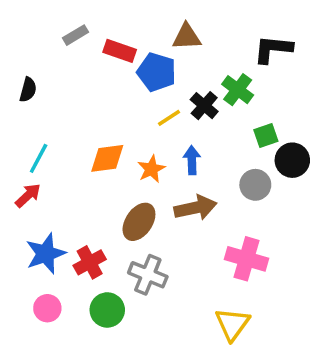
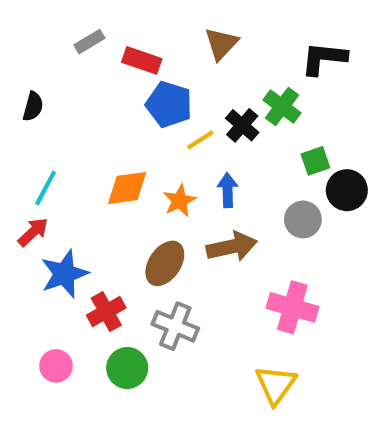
brown triangle: (187, 37) -> (221, 44), turned -44
blue pentagon: (157, 72) -> (169, 104), moved
blue star: (46, 254) -> (64, 274), moved

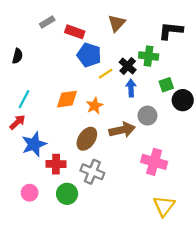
green cross: (282, 106) -> (149, 56), turned -30
blue arrow: (228, 190) -> (131, 88), moved
gray circle: (303, 219) -> (147, 116), moved
red cross: (106, 312) -> (56, 164), turned 30
yellow triangle: (276, 385) -> (164, 206), moved

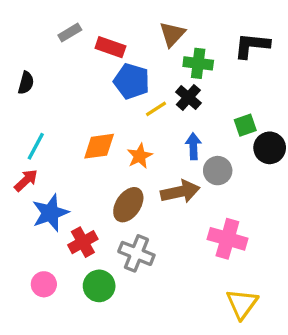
green cross: (149, 56) -> (198, 63), moved
blue arrow: (131, 88) -> (193, 146), moved
red cross: (56, 164) -> (83, 242), turned -30

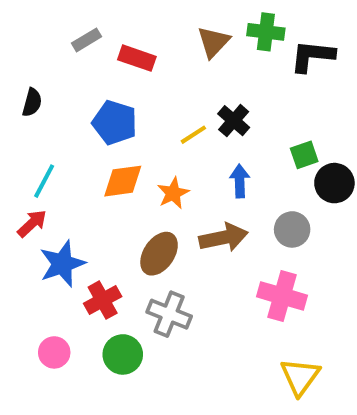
green cross: (198, 63) -> (266, 32), moved
blue pentagon: (132, 81) -> (115, 123), moved
gray circle: (218, 171) -> (292, 229), moved

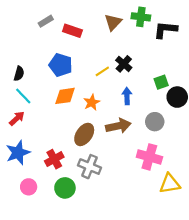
black semicircle: (32, 102) -> (19, 74), moved
cyan line: (44, 181) -> (23, 96), turned -72
blue star: (62, 264) -> (18, 153), moved
yellow triangle: (300, 377) -> (170, 184), moved, turned 45

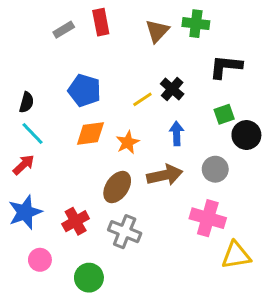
black L-shape: (165, 30) -> (226, 67), moved
red rectangle: (72, 31) -> (101, 22), moved, turned 60
green circle: (65, 188) -> (89, 278), moved

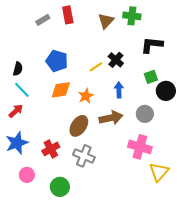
yellow triangle: (236, 255) -> (159, 172), turned -40

